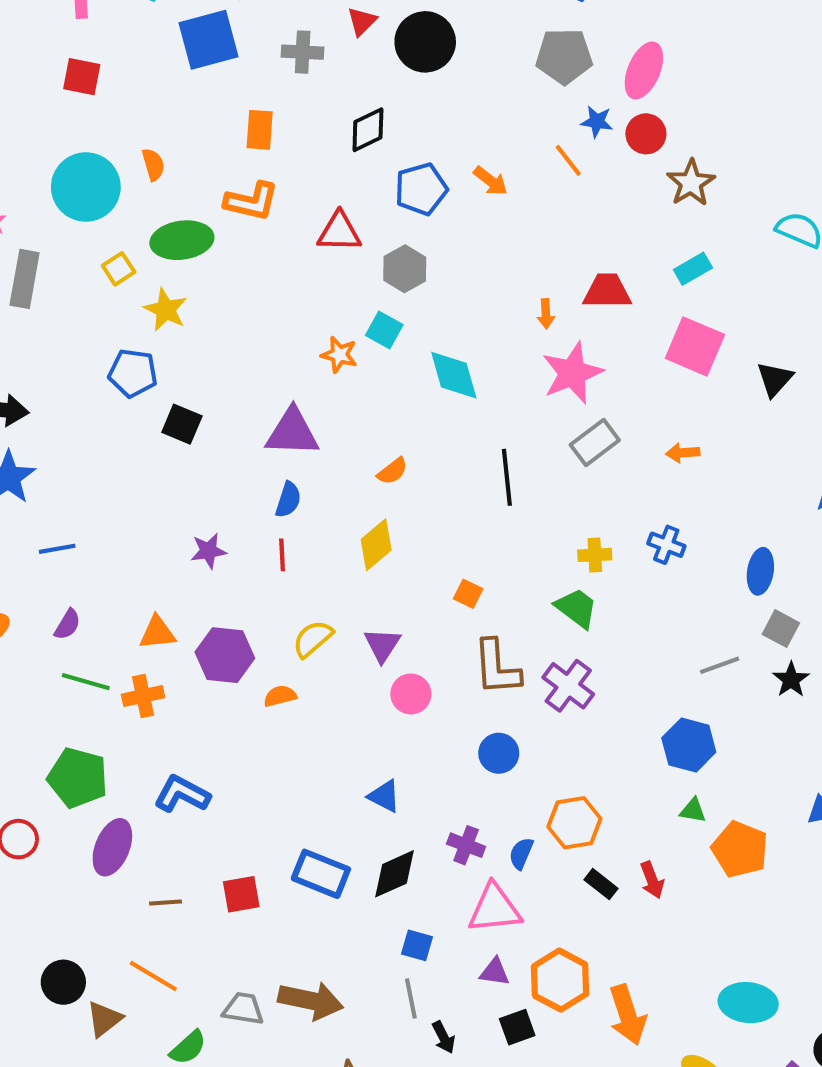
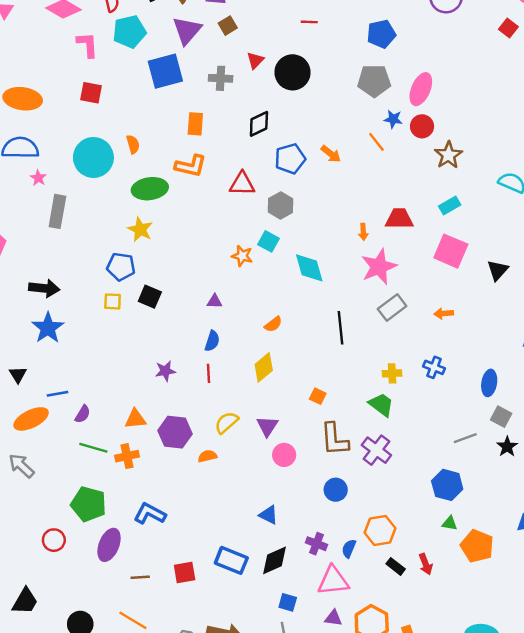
yellow square: (119, 269) -> (113, 301), moved, turned 36
purple triangle: (292, 432) -> (215, 301), size x0.5
blue line: (57, 549) -> (57, 394), moved

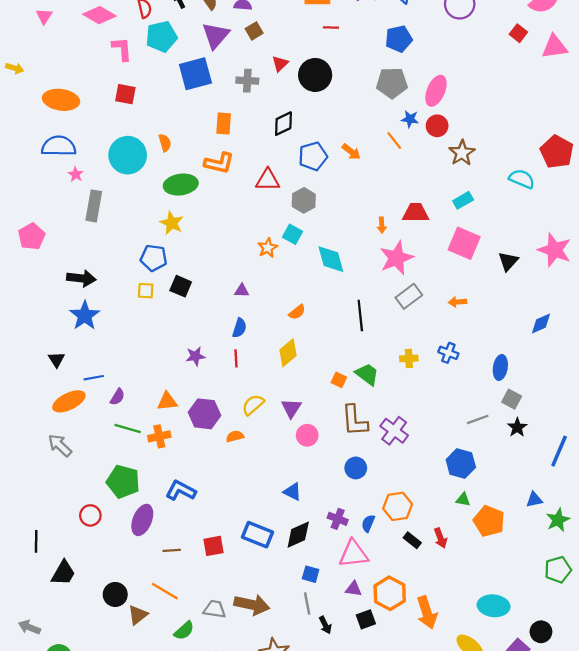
orange star: (242, 256) -> (268, 248), turned 30
green trapezoid: (381, 405) -> (367, 374), moved

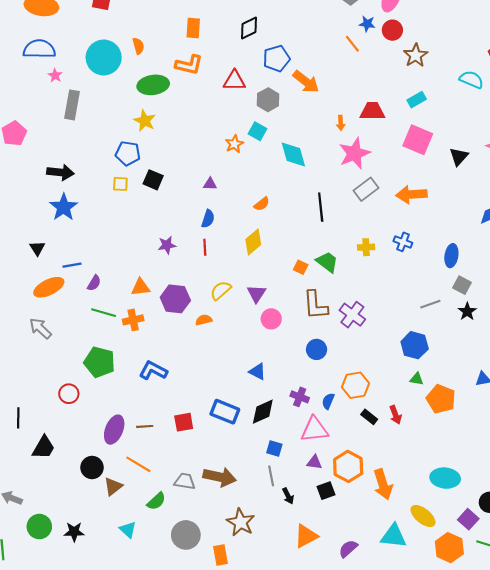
orange arrow: (351, 152) -> (306, 82), moved, size x1.5
orange arrow: (457, 302) -> (411, 195), size x1.8
purple ellipse: (142, 520) -> (114, 430), moved

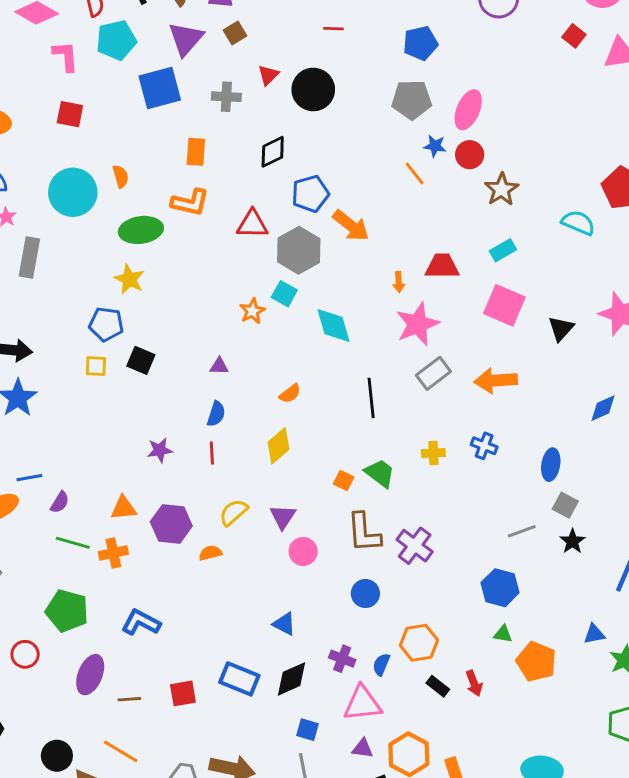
gray hexagon: (268, 100) -> (299, 250), size x1.4
purple ellipse: (114, 430) -> (90, 675), moved

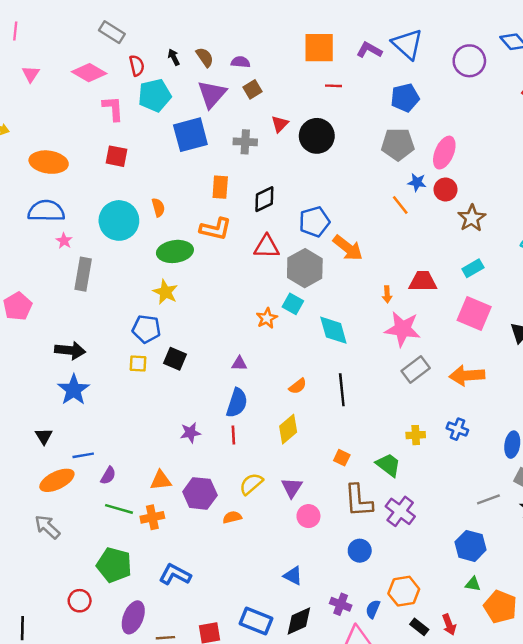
black diamond: (273, 152) -> (264, 199), moved
pink star: (418, 324) -> (403, 329), turned 30
black line: (371, 398) -> (342, 390), moved
blue semicircle: (216, 414) -> (237, 403), size x1.4
green trapezoid: (380, 473) -> (388, 465), moved

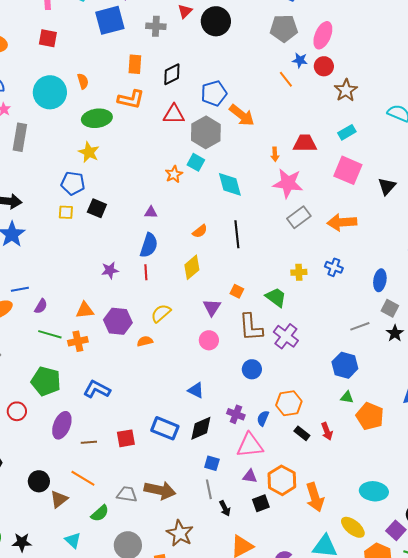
purple triangle: (292, 487) -> (212, 307), moved

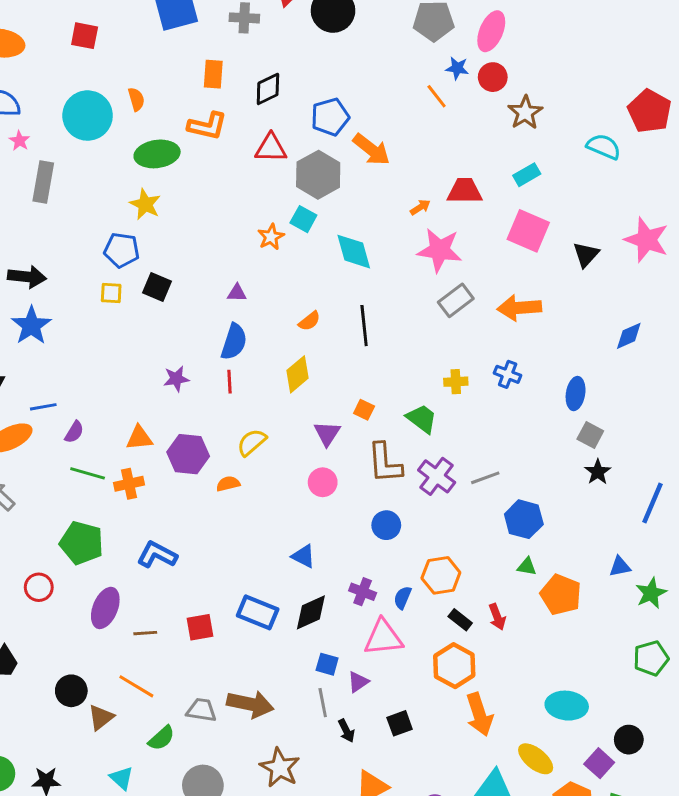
orange arrow: (275, 154) -> (420, 207), turned -120
gray line: (360, 326) -> (485, 478), moved
purple triangle: (250, 476) -> (358, 682), moved, turned -42
orange hexagon: (282, 480) -> (454, 666), moved

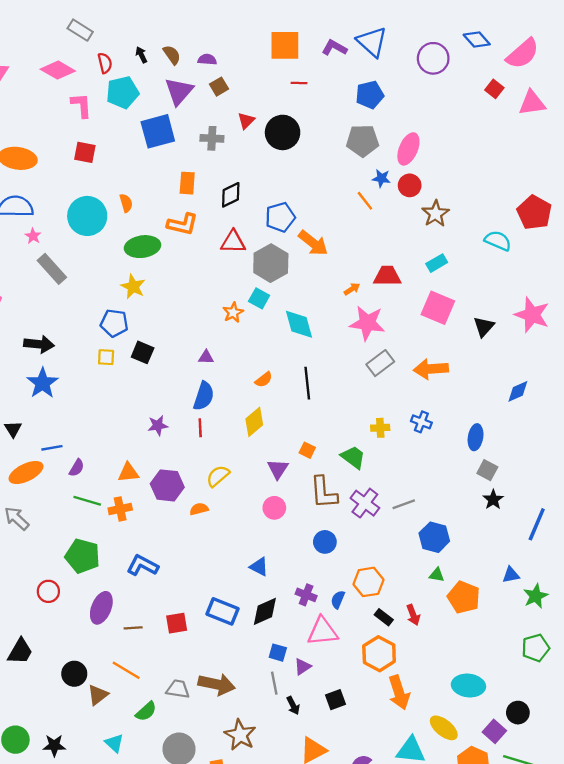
gray rectangle: (43, 182) -> (52, 269), turned -52

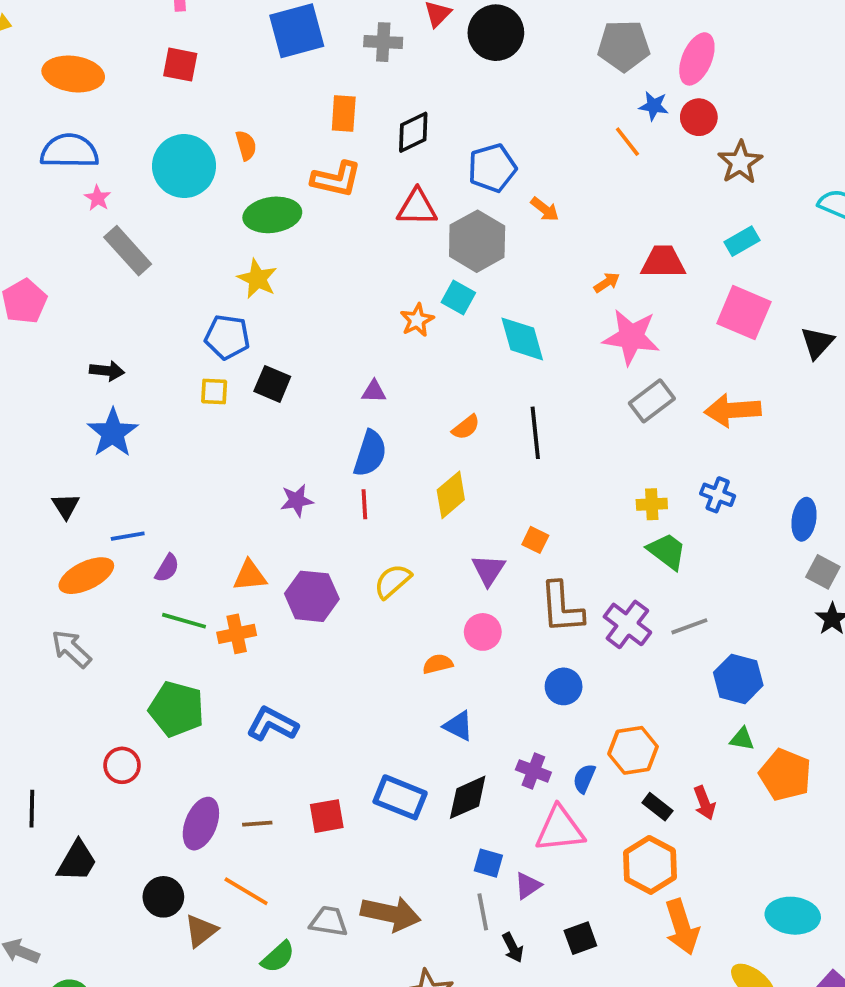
orange arrow: (313, 243) -> (545, 209), size x0.6
black arrow: (39, 344) -> (107, 371), size x0.7
green trapezoid: (353, 457) -> (667, 551), moved
orange semicircle: (199, 509) -> (438, 664), moved
purple ellipse: (101, 608) -> (201, 824), moved

